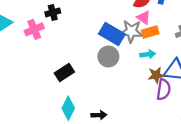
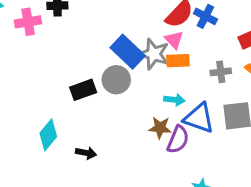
cyan arrow: (148, 54) -> (174, 100), moved
black rectangle: (64, 73) -> (83, 90), moved
brown star: (156, 75) -> (160, 128), moved

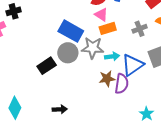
gray star: (154, 54) -> (93, 48), moved
blue triangle: (199, 118) -> (132, 65), turned -40
cyan diamond: (48, 135) -> (15, 108), moved

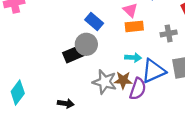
blue rectangle: (71, 31) -> (94, 21), size x0.7
gray star: (93, 48) -> (105, 82), moved
black rectangle: (47, 66) -> (73, 54), moved

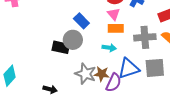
gray cross: (169, 33) -> (145, 37), size x1.5
black rectangle: (73, 54) -> (61, 47), turned 30
cyan arrow: (133, 58) -> (109, 48), moved

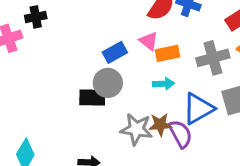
pink triangle: (114, 14) -> (149, 41), moved
blue rectangle: (81, 21) -> (115, 52), turned -63
purple semicircle: (114, 83) -> (180, 134), turned -42

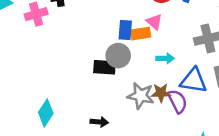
blue rectangle: (115, 52) -> (125, 30), turned -60
orange rectangle: (168, 53) -> (141, 34), moved
blue triangle: (198, 109) -> (194, 81), turned 36

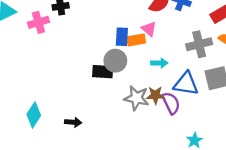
cyan diamond: (46, 113) -> (34, 115), moved
black arrow: (99, 122) -> (73, 122), moved

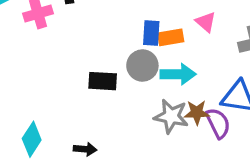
pink triangle: (149, 29) -> (206, 22), moved
cyan arrow: (159, 63) -> (178, 74), moved, size x1.5
black rectangle: (103, 72) -> (103, 81), moved

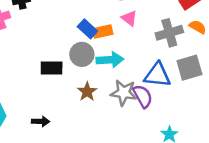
blue rectangle: (151, 33) -> (87, 29), turned -48
brown star: (197, 112) -> (87, 92), moved, turned -30
gray star: (171, 116) -> (124, 93), moved

